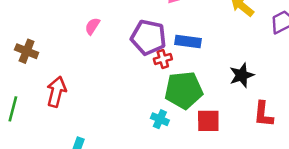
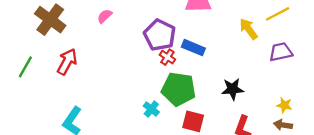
pink semicircle: (92, 26) -> (105, 16), moved
brown cross: (27, 51) -> (50, 20), size x1.5
red cross: (163, 59) -> (167, 57), turned 35

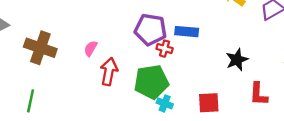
pink semicircle: (105, 16) -> (91, 48), moved
red arrow: (67, 62) -> (109, 71), moved
green pentagon: (179, 89) -> (151, 82), moved

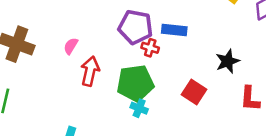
cyan cross: (165, 103) -> (139, 108), moved
red square: (209, 103) -> (194, 92), moved, turned 35

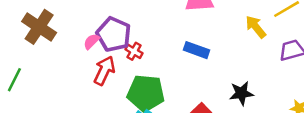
purple pentagon: (135, 27) -> (114, 34), moved
red cross: (150, 48) -> (134, 51), moved

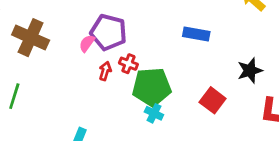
red cross: (134, 51) -> (128, 64), moved
red arrow: (104, 71) -> (105, 71), size x0.6

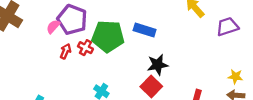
black star: (250, 71) -> (158, 65), moved
green pentagon: (152, 87) -> (108, 36), moved

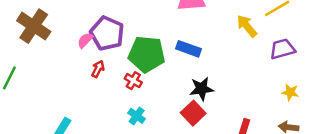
red cross: (85, 48) -> (133, 81), moved
yellow star: (235, 77) -> (290, 92), moved

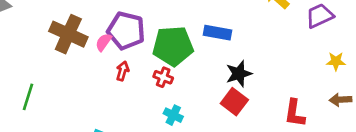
brown cross: (34, 26) -> (68, 34), moved

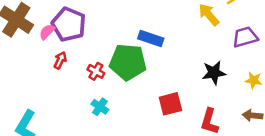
green pentagon: (173, 46) -> (128, 62), moved
black star: (239, 74) -> (214, 73), moved
red square: (234, 102) -> (170, 104), moved, turned 30

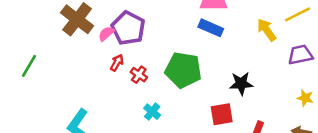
blue rectangle: (151, 38) -> (211, 28), moved
red cross: (96, 71) -> (139, 75), moved
black star: (214, 73) -> (241, 83), moved

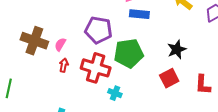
purple pentagon: (128, 28) -> (98, 30), moved
red arrow: (117, 63) -> (64, 65), moved
red cross: (139, 75) -> (96, 68), size x2.0

